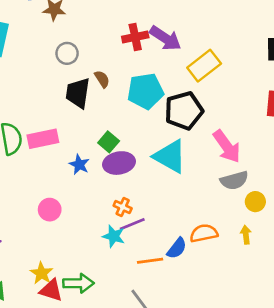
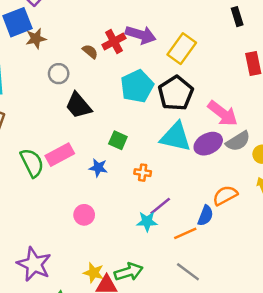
brown semicircle: (102, 79) -> (90, 51), moved
black trapezoid: (78, 93) -> (78, 106), turned -32
purple ellipse: (119, 163) -> (208, 144), moved
orange cross: (123, 207) -> (143, 173), moved

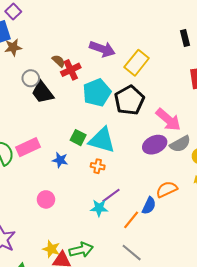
red cross: (114, 42) -> (71, 70), moved
black trapezoid: (78, 106) -> (43, 92), moved
cyan triangle: (176, 137) -> (102, 140), moved
orange line: (185, 233) -> (131, 220), turned -30

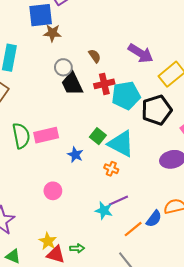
red cross: (71, 70) -> (104, 84), moved
green arrow: (81, 250) -> (77, 248), size x0.6

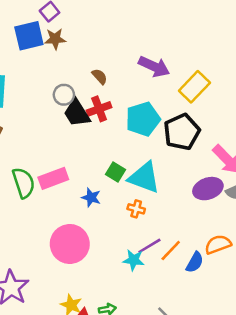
brown star: (52, 33) -> (55, 39), moved
red cross: (104, 84) -> (99, 109), moved
pink circle: (53, 191) -> (70, 244), size x1.8
orange line: (133, 229) -> (171, 250), moved

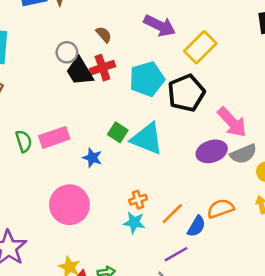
green semicircle: (24, 183) -> (24, 141), size x0.7
orange cross: (136, 209) -> (138, 200), moved, turned -35
purple line: (149, 246) -> (176, 254), moved

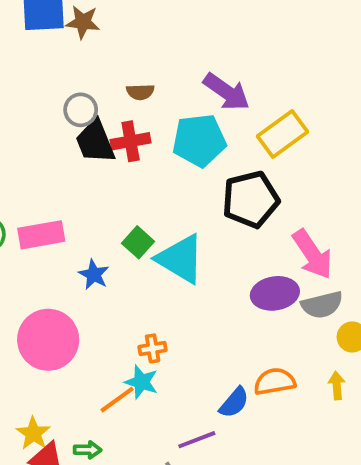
brown semicircle: (104, 35) -> (140, 92), turned 120
cyan pentagon: (147, 79) -> (199, 140), moved
orange line: (172, 214) -> (117, 400), moved

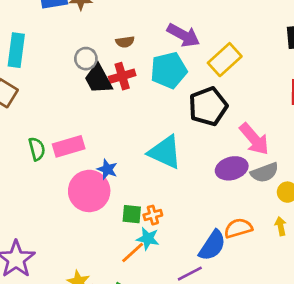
green square: (138, 242) -> (132, 214), moved, turned -30
pink circle: (48, 340) -> (89, 191), moved
blue semicircle: (234, 403) -> (212, 245), size x1.4

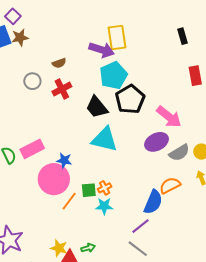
yellow rectangle: (225, 60) -> (117, 37), moved, turned -45
cyan pentagon: (169, 70) -> (113, 75), moved
black trapezoid: (98, 79) -> (97, 107), moved
gray semicircle: (265, 172) -> (179, 153), moved
orange line: (133, 252) -> (69, 201), moved

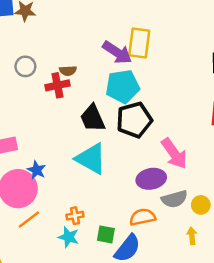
brown semicircle: (59, 63) -> (68, 71), moved
orange semicircle: (170, 185) -> (143, 217), moved
green square: (89, 190) -> (106, 234), moved

